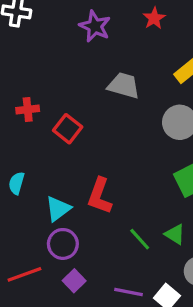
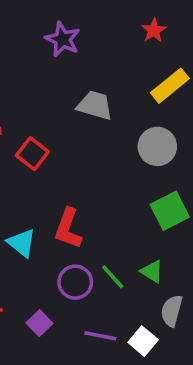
red star: (154, 18) -> (154, 30), moved
cyan triangle: (58, 209) -> (22, 243), turned -44
purple circle: (63, 244) -> (75, 282), moved

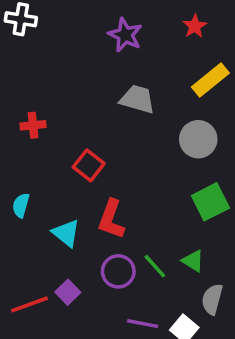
purple star: (63, 39) -> (125, 35), moved
red square: (32, 154) -> (89, 165), moved
purple square: (39, 323) -> (68, 292), moved

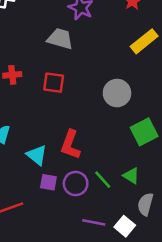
gray trapezoid: (137, 99) -> (60, 39), moved
gray circle: (198, 139) -> (117, 93), moved
red square: (89, 165) -> (54, 83), moved, turned -30
purple square: (68, 292) -> (48, 182), moved, turned -36

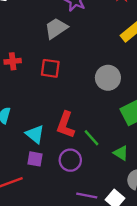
gray trapezoid: (60, 39) -> (56, 28), turned -50
green line: (103, 180) -> (91, 138), moved
purple square: (48, 182) -> (35, 159), moved

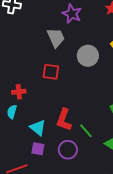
gray trapezoid: (56, 28) -> (56, 38), turned 100
red cross: (13, 61) -> (19, 92), moved
gray circle: (108, 78) -> (88, 56), moved

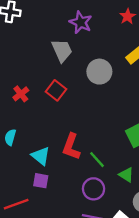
red square: (51, 72) -> (56, 90), turned 30
red cross: (19, 92) -> (21, 94), moved, turned -32
purple circle: (68, 150) -> (94, 189), moved

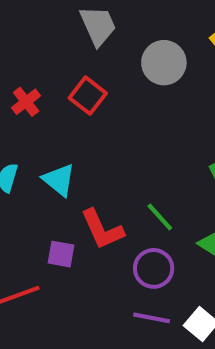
red L-shape: (71, 147) -> (102, 229), moved, turned -44
cyan triangle: (41, 156) -> (59, 180), moved

